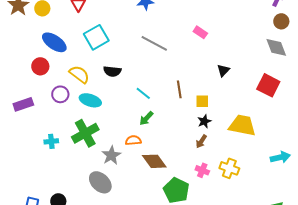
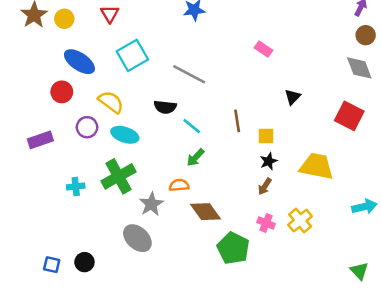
gray line: (154, 43) -> (189, 74), moved
black semicircle: (112, 71) -> (165, 107), moved
yellow cross: (229, 168) -> (300, 221), turned 30

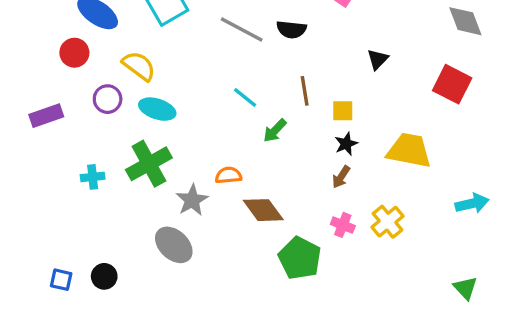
black semicircle: (165, 107) -> (291, 30), moved
green arrow: (195, 157) -> (275, 131), moved

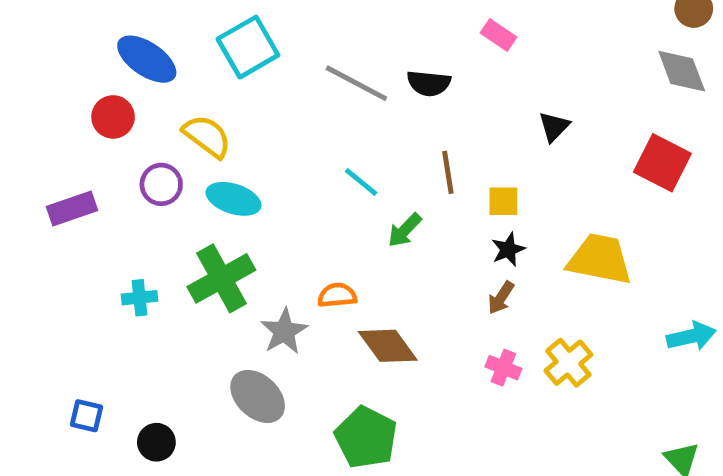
green pentagon: (300, 258) -> (366, 437), moved
blue square: (61, 280) -> (87, 416), moved

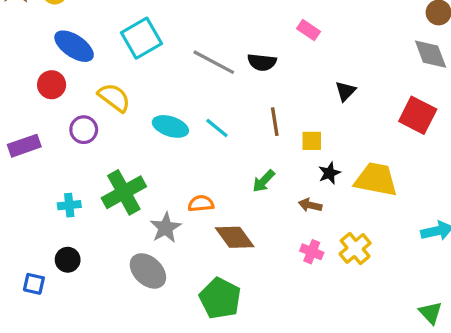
cyan ellipse: (234, 199) -> (170, 126), moved
green arrow: (405, 230) -> (264, 181), moved
black star: (508, 249) -> (329, 173), moved
brown arrow: (501, 298) -> (310, 205), turned 70
black circle: (156, 442) -> (68, 260), moved

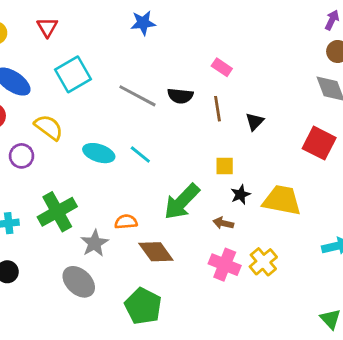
brown line: (275, 122) -> (218, 109), moved
green arrow: (264, 181) -> (182, 202), size x1.8
pink cross: (312, 252) -> (225, 265), size x1.5

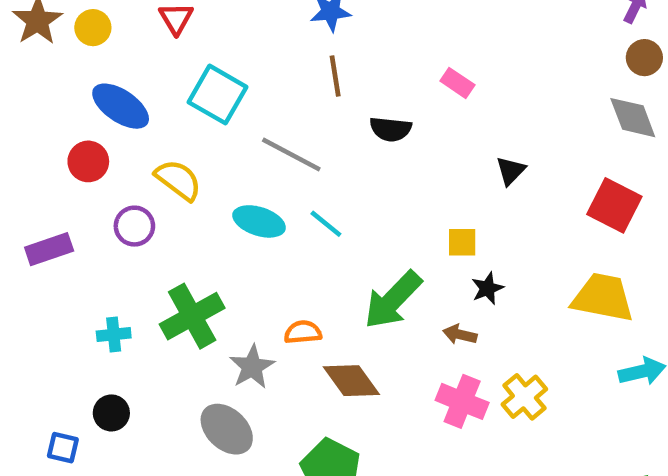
cyan square: (73, 74) -> (217, 95), turned -30
gray line: (137, 96) -> (291, 155), moved
brown line: (218, 109) -> (335, 76), moved
yellow trapezoid: (282, 200) -> (603, 298), moved

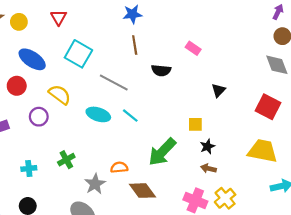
green cross: (192, 316) -> (66, 160), size x0.6
brown arrow: (460, 334) -> (209, 168), moved

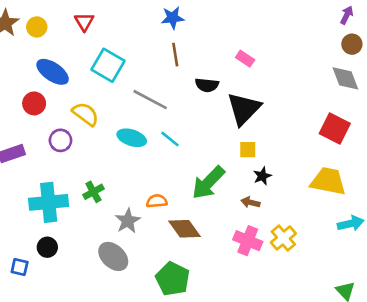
black triangle: (218, 90) -> (244, 109), moved, size x2.0
cyan cross: (29, 168) -> (49, 202), size x2.0
brown arrow: (209, 168) -> (250, 202), moved

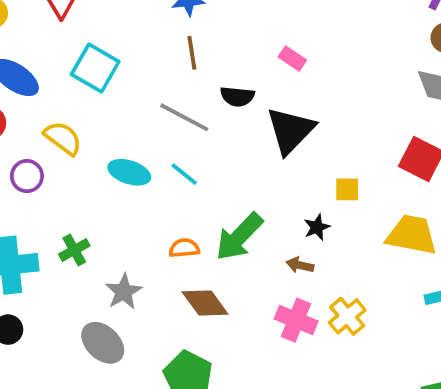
gray line: (150, 100) -> (184, 117), moved
yellow square: (248, 150) -> (347, 189), moved
orange semicircle: (157, 201) -> (184, 248), moved

